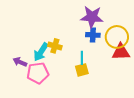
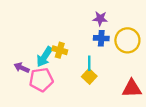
purple star: (92, 17) -> (100, 19), size x0.6
red triangle: (121, 52) -> (132, 88), moved
yellow square: (82, 70) -> (89, 76), turned -32

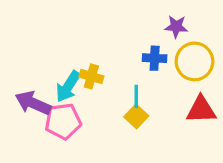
purple star: (100, 19) -> (176, 27), moved
purple arrow: (22, 68) -> (33, 103), size x1.5
red triangle: (132, 88) -> (201, 110), moved

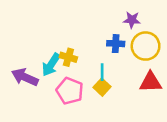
pink pentagon: (63, 121) -> (70, 91), moved, turned 30

